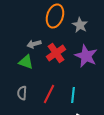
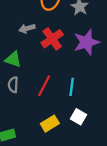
purple star: (86, 56) -> (86, 42), turned 30
green triangle: (26, 62) -> (13, 59), moved

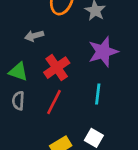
red cross: (52, 39) -> (57, 68), moved
cyan line: (72, 87) -> (98, 94), moved

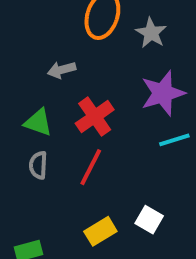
cyan line: (98, 94) -> (174, 140), moved, turned 66

